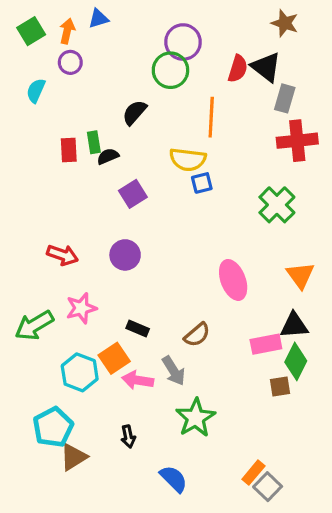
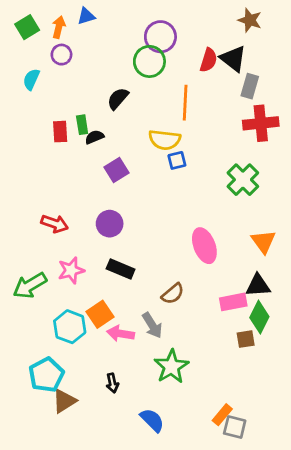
black rectangle: (138, 329) -> (121, 269), moved, size x1.4
gray square: (268, 487) -> (235, 427), turned -30

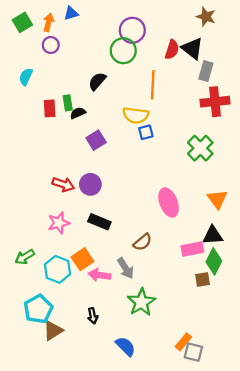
cyan semicircle: (31, 79) -> (26, 77), moved
red arrow: (55, 224) -> (63, 184), moved
green arrow: (30, 285) -> (25, 257), moved, size x0.7

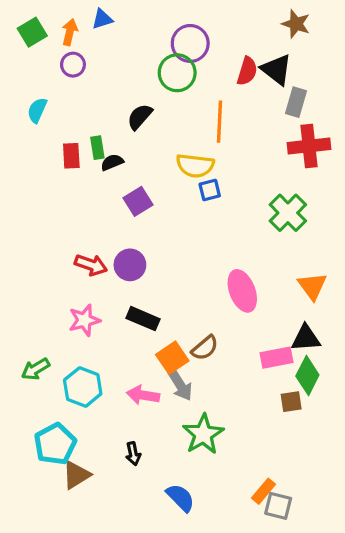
orange square: (82, 259) -> (172, 358), moved

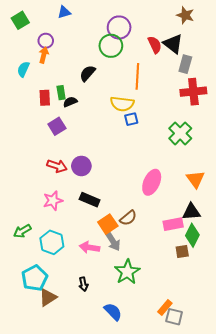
orange arrow: (70, 32) -> (44, 55), moved
red semicircle: (247, 71) -> (155, 45), turned -42
purple square: (138, 201) -> (57, 126), moved
pink ellipse: (242, 291) -> (152, 182), turned 45

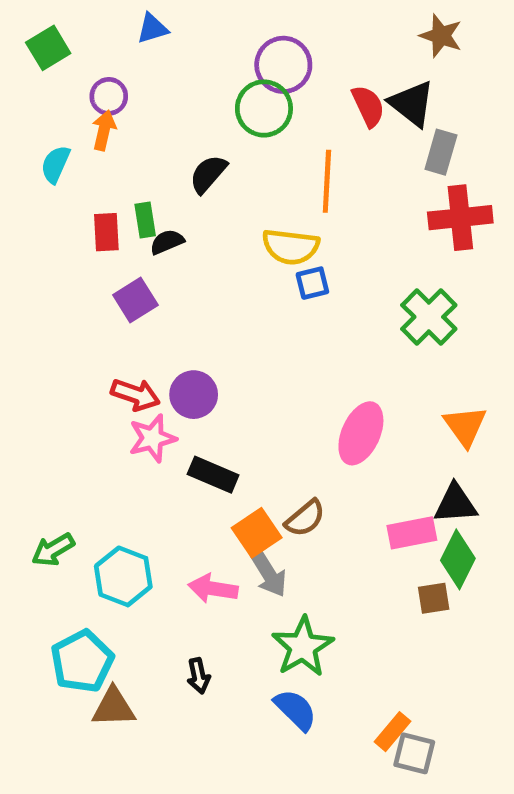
pink star: (53, 201) -> (152, 438), moved
brown triangle: (48, 297) -> (114, 707), turned 30
blue semicircle: (113, 312) -> (295, 710), moved

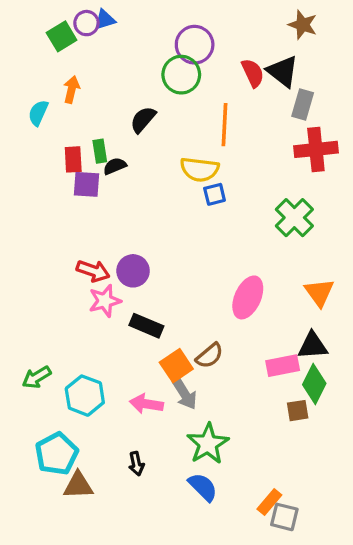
green square: (48, 48) -> (62, 36), moved
purple circle: (109, 96) -> (86, 23), moved
purple square: (135, 300) -> (86, 184), moved, turned 36

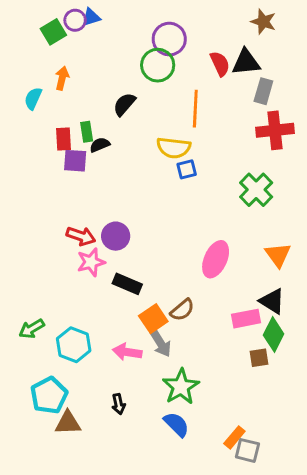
black triangle: (283, 71) -> (246, 62), turned -44
black triangle: (313, 346) -> (272, 301), turned 36

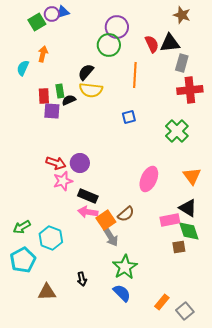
yellow semicircle: (174, 148) -> (91, 90), moved
green diamond: (274, 335) -> (189, 231), turned -45
pink arrow: (127, 352) -> (88, 212), moved
cyan pentagon: (49, 395) -> (23, 260), moved
gray square: (247, 450) -> (185, 311), moved, turned 36

